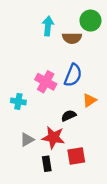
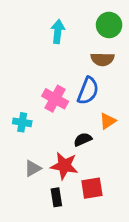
brown semicircle: (72, 38) -> (102, 59), moved

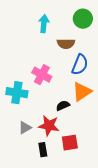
brown semicircle: (102, 59) -> (66, 44), moved
blue semicircle: (88, 91) -> (80, 65), moved
orange triangle: (108, 121) -> (82, 92), size x1.5
cyan cross: (22, 122) -> (17, 93), size x1.5

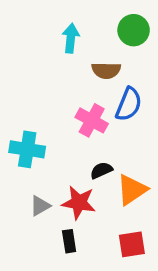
pink cross: (42, 75) -> (92, 120), moved
orange triangle: (82, 92) -> (132, 190), moved
red square: (70, 143) -> (132, 244), moved

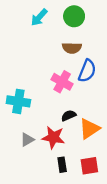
green circle: (134, 30) -> (74, 16), moved
cyan arrow: (71, 38) -> (39, 17), moved, turned -144
black rectangle: (69, 241) -> (62, 165), moved

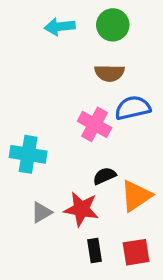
cyan arrow: (39, 17) -> (60, 27), turned 42
blue semicircle: (87, 71) -> (133, 108), turned -125

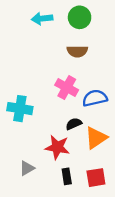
blue semicircle: (133, 108) -> (95, 98), moved
gray triangle: (41, 212) -> (27, 168), moved

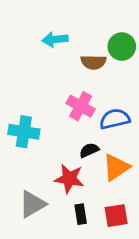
green circle: (80, 17) -> (122, 47), moved
cyan arrow: (42, 19) -> (55, 39), moved
gray triangle: (27, 168) -> (32, 204), size x1.5

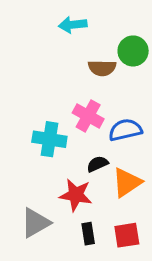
cyan arrow: (55, 39) -> (73, 25), moved
cyan cross: (24, 132) -> (49, 139), moved

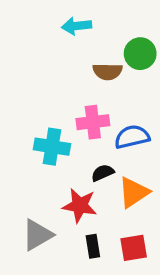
pink cross: (88, 116) -> (93, 122), turned -36

